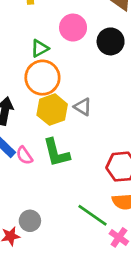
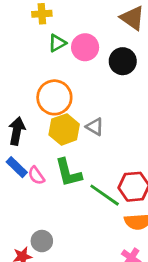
green triangle: (40, 48) -> (57, 43), moved
green line: (92, 215) -> (105, 195), moved

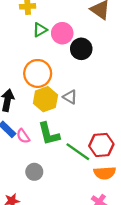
black circle: (123, 61) -> (81, 49), moved
gray circle: (42, 241) -> (34, 172), moved

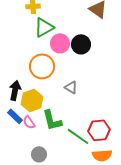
green triangle: (40, 30) -> (44, 27), size x1.5
pink circle: (62, 33) -> (60, 43), moved
yellow hexagon: (45, 99) -> (32, 100), moved

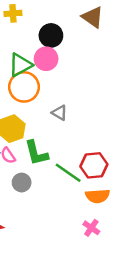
green triangle: (44, 27) -> (20, 65), moved
black circle: (81, 44) -> (51, 35), moved
gray circle: (39, 154) -> (22, 183), moved

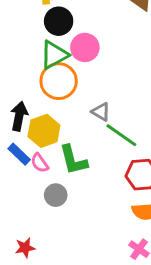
black circle: (51, 35) -> (59, 21), moved
green line: (68, 173) -> (121, 135), moved

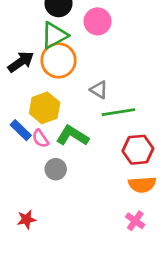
pink circle: (85, 47) -> (98, 21), moved
black arrow: (19, 116) -> (21, 62), moved, turned 44
green line: (121, 135) -> (118, 112), turned -44
green L-shape: (73, 160) -> (72, 136), turned 136

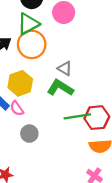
green line: (118, 112) -> (77, 116), moved
green L-shape: (72, 136) -> (60, 88), moved

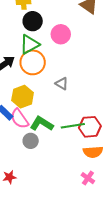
green L-shape: (60, 88) -> (42, 124), moved
pink semicircle: (17, 108) -> (20, 119), size x1.5

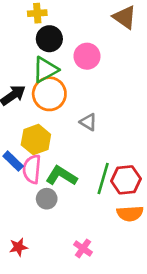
pink semicircle: (20, 119) -> (32, 169), turned 40
green line: (73, 126) -> (103, 179), turned -65
pink cross: (88, 178) -> (83, 248), moved

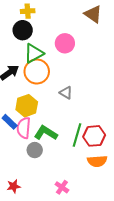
black circle: (49, 39) -> (23, 30), moved

